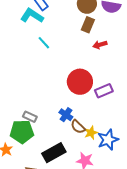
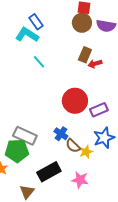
brown rectangle: (88, 25) -> (85, 55), moved
gray rectangle: (30, 117) -> (25, 136), size x1.6
blue star: (108, 140) -> (104, 138), moved

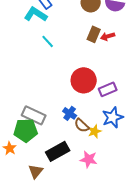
red arrow: (95, 64) -> (108, 36), moved

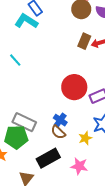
cyan line: (48, 41) -> (15, 60), moved
brown semicircle: (82, 125) -> (58, 132), moved

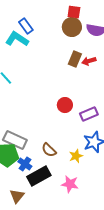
red circle: (74, 87) -> (65, 105), size x0.6
blue cross: (60, 120) -> (25, 164), moved

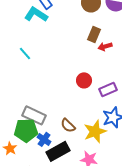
red arrow: (89, 61) -> (105, 46), moved
yellow star: (76, 156) -> (95, 131), size x1.6

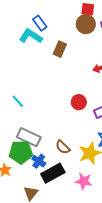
brown rectangle: (94, 34) -> (60, 49), moved
cyan line: (25, 53) -> (18, 101), moved

